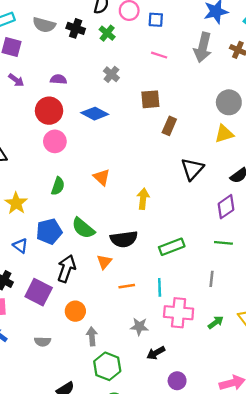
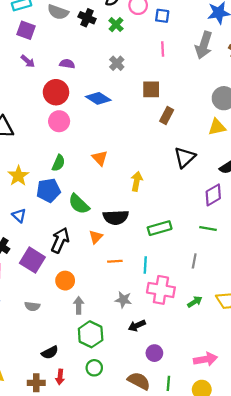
pink line: (159, 55) -> (163, 49), turned 64
blue pentagon: (49, 232) -> (49, 190), moved

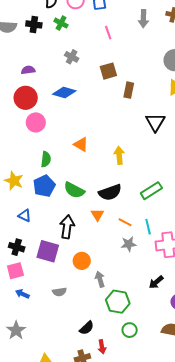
gray arrow: (204, 45) -> (143, 19), size x0.7
orange line: (115, 261) -> (125, 222), moved, turned 48
gray star: (123, 300) -> (129, 244), moved

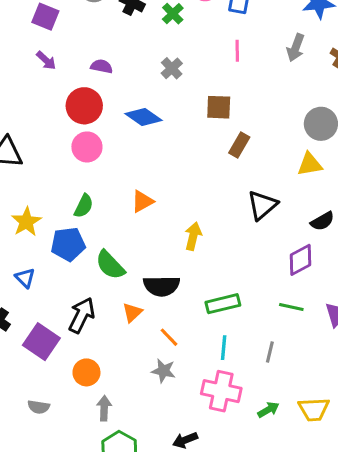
orange triangle: (81, 144) -> (142, 201), turned 42
cyan line: (148, 227) -> (224, 348), moved

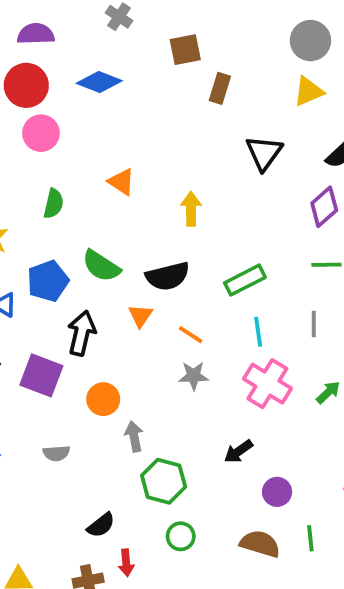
purple semicircle: (102, 66) -> (36, 34), size x1.4
orange triangle: (142, 201) -> (121, 182), turned -45
blue pentagon: (68, 244) -> (48, 281), moved
pink cross: (221, 391) -> (267, 384), turned 33

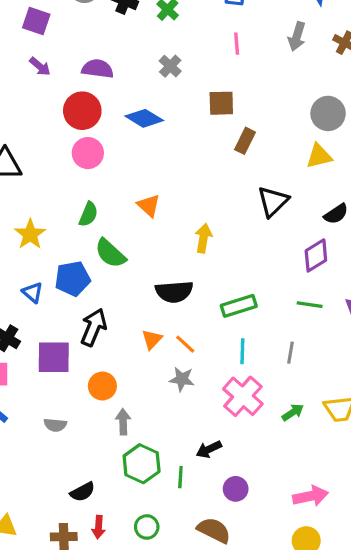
green semicircle: (101, 266) -> (110, 253), moved
orange triangle: (140, 316) -> (152, 339), moved
purple square: (41, 375) -> (54, 357), turned -30
green circle: (181, 536) -> (147, 527), moved
green line: (310, 538) -> (180, 477), moved

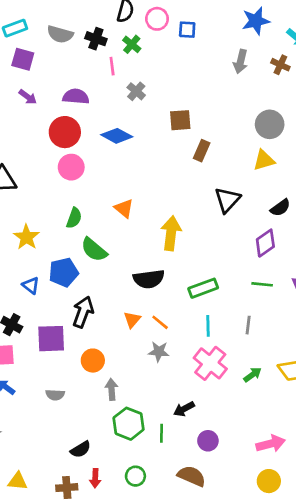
pink line: (237, 44) -> (112, 66), moved
yellow arrow: (203, 238) -> (171, 233), size x1.4

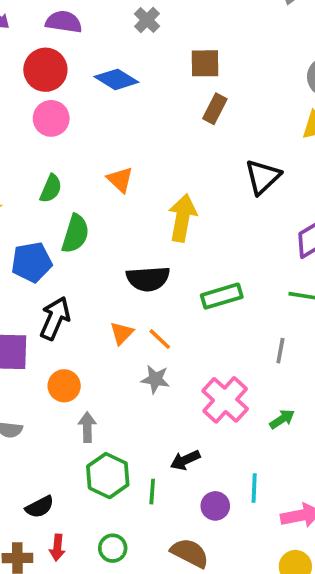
brown rectangle: (202, 151) -> (215, 109), moved
green semicircle: (94, 250) -> (75, 234), turned -116
cyan line: (208, 326) -> (254, 488), moved

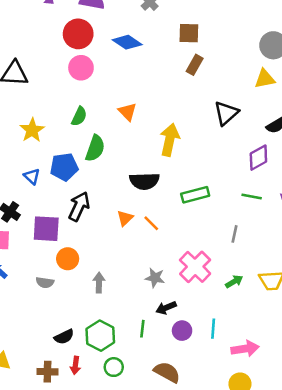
gray star: (155, 379) -> (155, 278), moved
orange circle: (64, 386) -> (68, 259), moved
green hexagon: (108, 476) -> (100, 336), moved
purple circle: (215, 506) -> (182, 331), moved

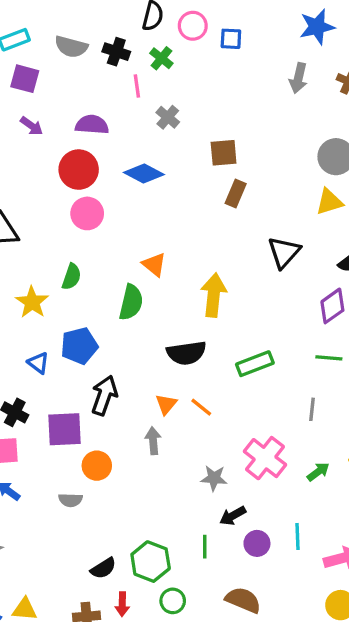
green semicircle: (79, 116) -> (72, 277), moved
green semicircle: (95, 148) -> (131, 302), moved
gray arrow: (99, 283) -> (153, 441), moved

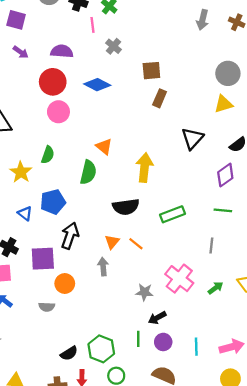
cyan line: (297, 536) -> (196, 347), moved
purple circle: (257, 543) -> (163, 342), moved

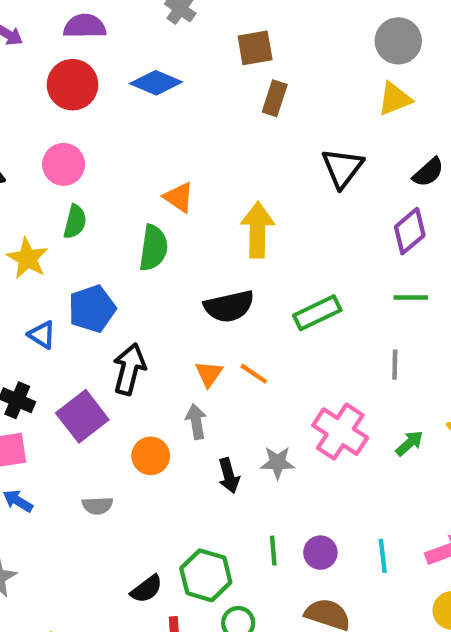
pink circle: (58, 112) -> (64, 164), moved
purple square: (43, 259) -> (82, 416), turned -30
orange circle: (65, 284) -> (151, 456), moved
black arrow: (157, 318) -> (229, 476), moved, turned -72

